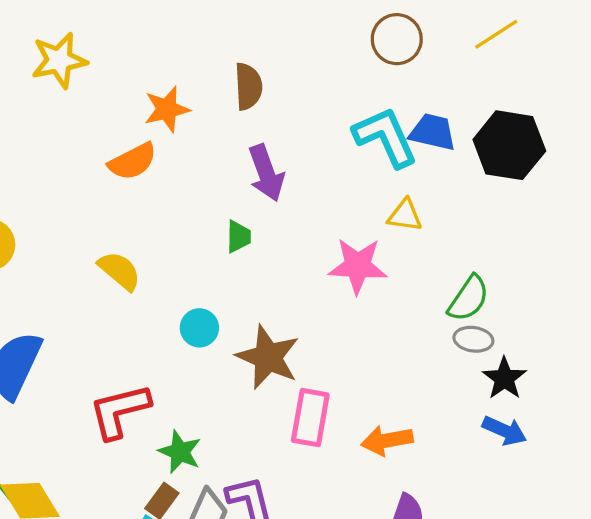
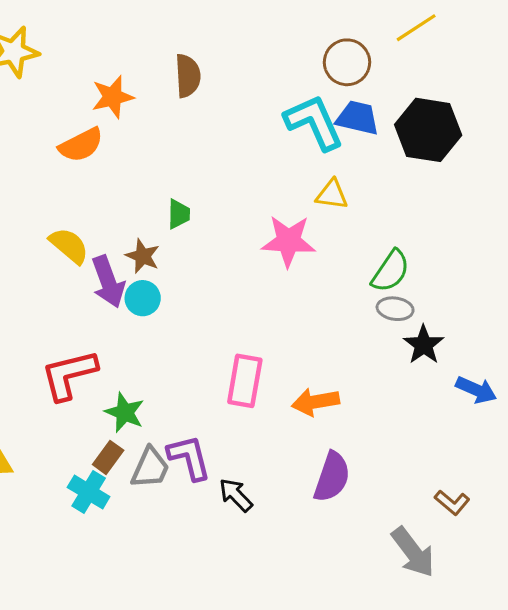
brown circle: (397, 39) -> (347, 62), moved
purple arrow: (266, 173) -> (108, 282), moved
brown star: (268, 357) -> (143, 256), moved, size x0.6
blue arrow: (504, 431) -> (476, 390), moved

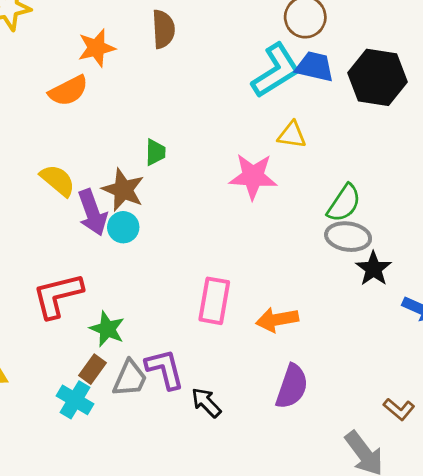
cyan L-shape: (314, 122) -> (276, 71), turned 82
brown star: (143, 256) -> (123, 190), size x1.4
gray ellipse: (395, 309) -> (348, 237), size x1.4

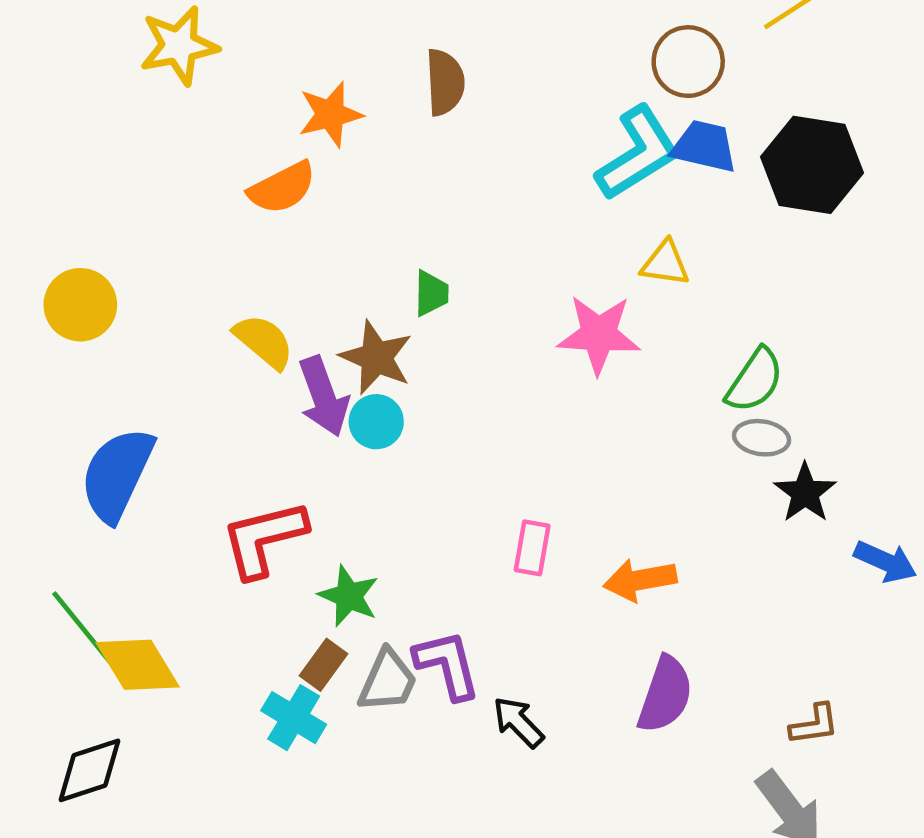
gray ellipse: (348, 237) -> (762, 438), size x0.7
pink rectangle: (214, 301) -> (532, 548), size x0.7
brown L-shape: (399, 409) -> (814, 724), moved, turned -48

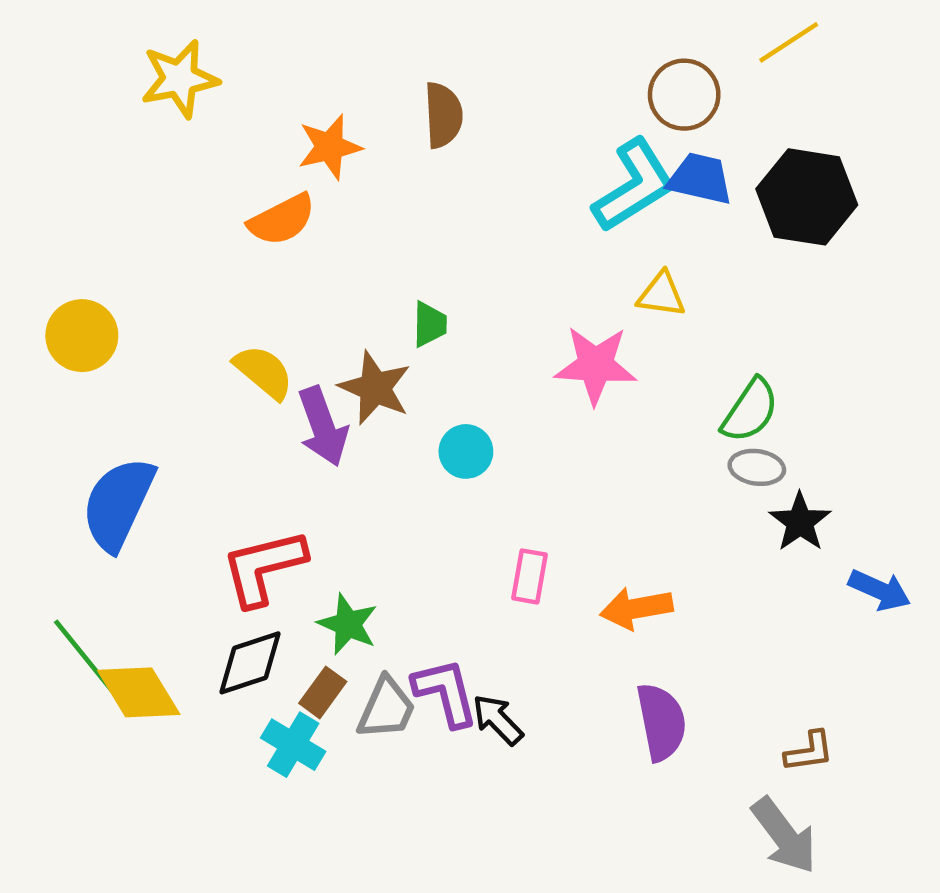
cyan circle: (376, 422) -> (466, 451), moved
purple semicircle: (665, 695) -> (661, 722), turned -30
black arrow: (518, 722) -> (498, 720), moved
black diamond: (90, 770) -> (250, 663), moved

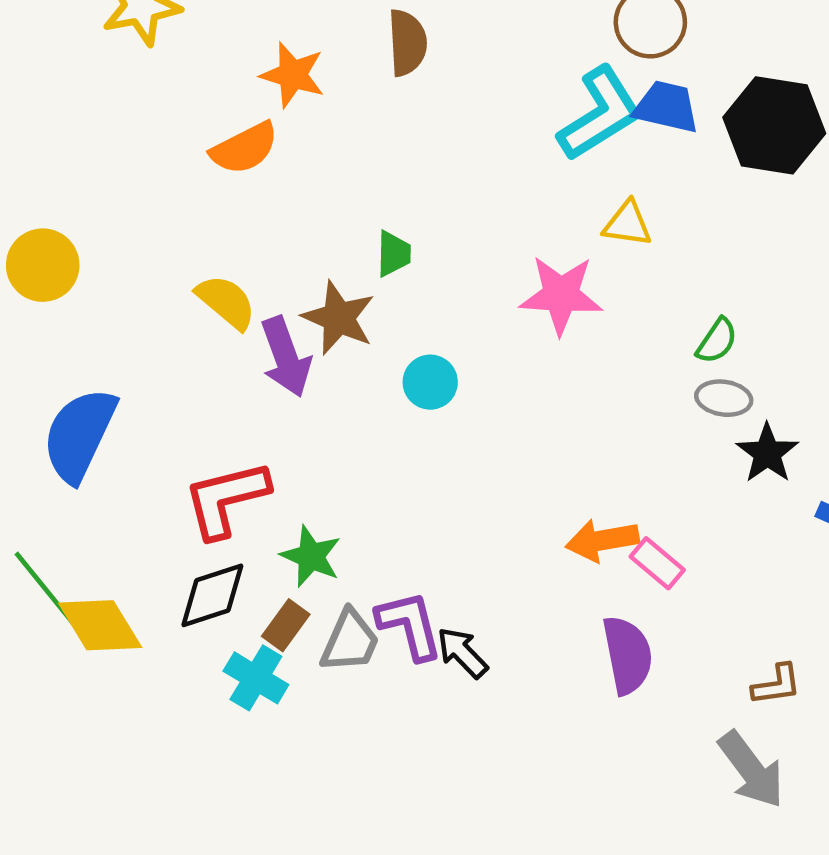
orange star: (330, 147) -> (293, 75), turned 30
green semicircle: (750, 411) -> (717, 341), size x0.7
pink rectangle: (530, 576) -> (657, 563), moved, turned -60

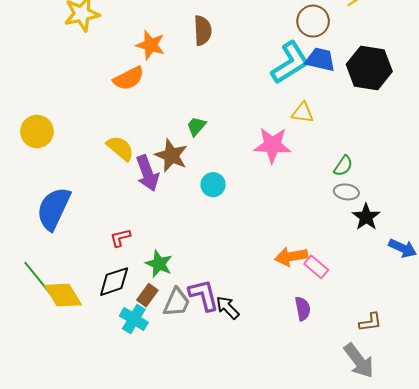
green trapezoid: (394, 254) -> (196, 126), turned -140
red L-shape: (226, 499) -> (120, 238), size x0.5
purple semicircle: (627, 655) -> (303, 309), size x0.7

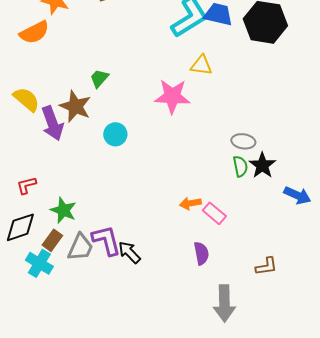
green semicircle: (343, 166) -> (240, 166), moved, turned -45
orange arrow: (291, 257) -> (190, 203), size x0.7
gray arrow: (359, 361) -> (224, 303), moved, turned 36

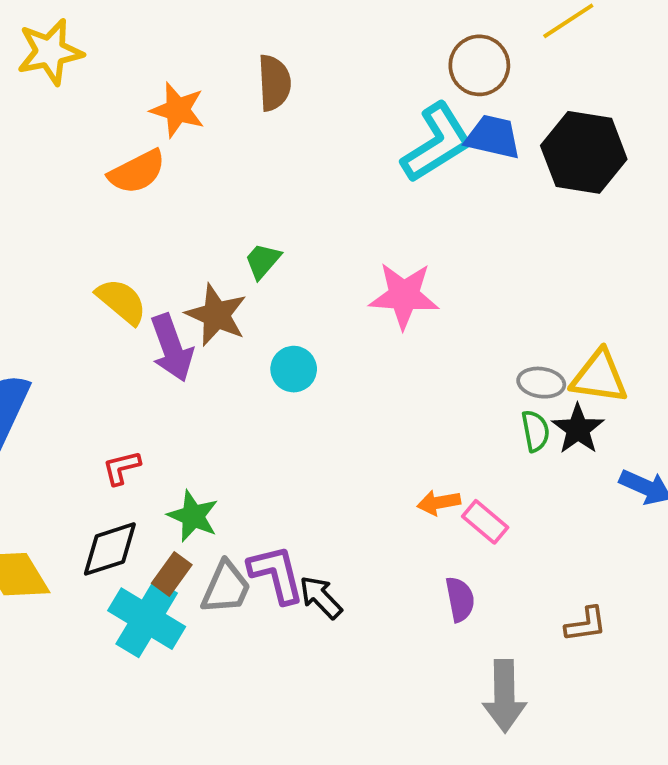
yellow triangle: (201, 65) -> (599, 377), moved, size x1.4
cyan cross: (39, 263) -> (147, 619), size x1.4

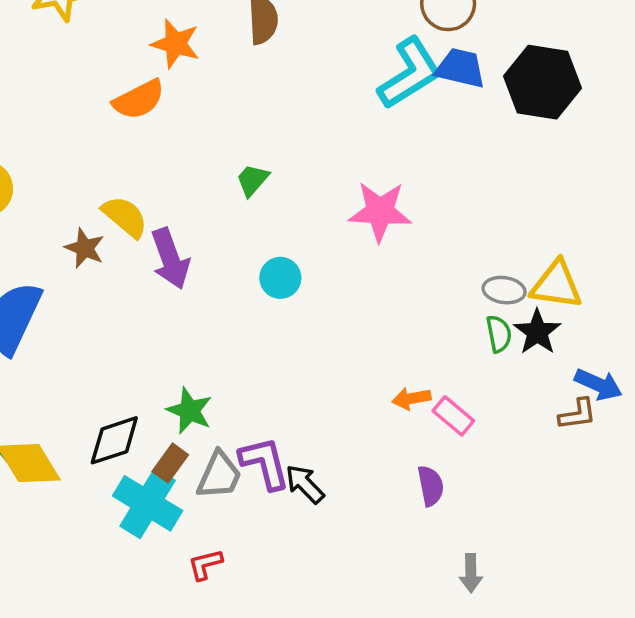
brown star: (216, 315) -> (85, 248), moved, size x0.7
red L-shape: (121, 468) -> (205, 564), moved
brown L-shape: (586, 624) -> (577, 414), moved
gray arrow: (504, 696) -> (471, 573), size x0.6

